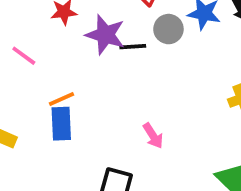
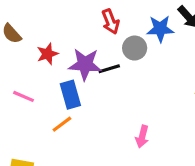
blue rectangle: (61, 124) -> (70, 95), moved
pink arrow: (153, 136) -> (142, 137), turned 60

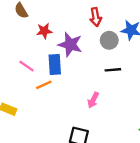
black line: (109, 69) -> (113, 70), moved
pink line: (23, 96) -> (27, 66), moved
pink arrow: (142, 137) -> (93, 100), moved

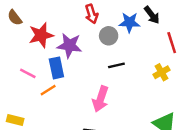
red star: (44, 31) -> (41, 35), size x1.5
pink arrow: (93, 100) -> (101, 99), size x1.5

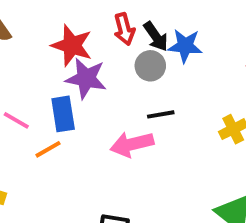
black arrow: (152, 15) -> (156, 36), moved
red star: (41, 35) -> (72, 45), moved, turned 30
pink arrow: (101, 99) -> (132, 144), moved, turned 55

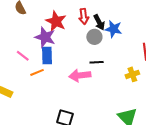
purple star: (86, 78) -> (45, 37), moved

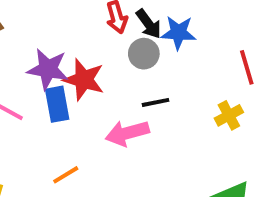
red star: (56, 21) -> (84, 80), moved
orange line: (37, 72) -> (66, 175), moved

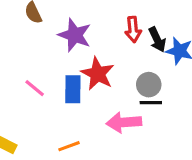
gray circle: (144, 54) -> (149, 85), moved
purple star: (48, 69) -> (75, 35), moved

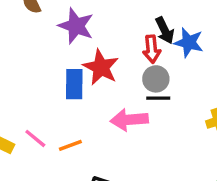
red arrow: (133, 29) -> (152, 49), moved
pink line: (35, 88) -> (35, 138), moved

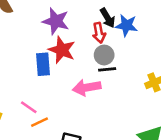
purple star: (76, 26) -> (56, 21), moved
pink line: (35, 138) -> (29, 107), moved
orange line: (70, 145) -> (40, 122), moved

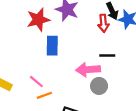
red star: (62, 50) -> (38, 20), moved, turned 30
gray circle: (104, 55) -> (99, 86), moved

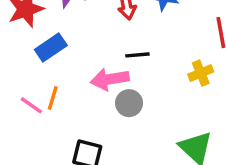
blue rectangle: (52, 46) -> (51, 47), turned 60
orange line: (44, 95) -> (53, 98), moved, turned -48

